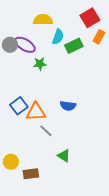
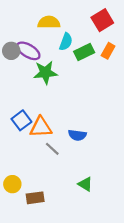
orange rectangle: (99, 37) -> (108, 51), moved
green star: (40, 64) -> (45, 72), size x1.5
blue semicircle: (68, 106) -> (77, 135), moved
green triangle: (64, 156) -> (85, 184), moved

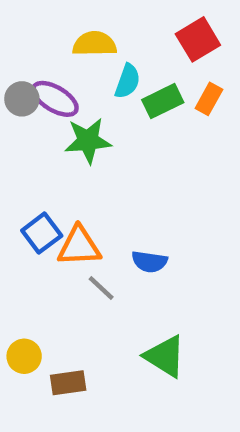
green triangle: (85, 184) -> (165, 356), size x1.5

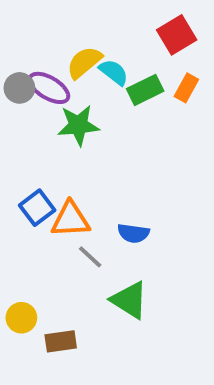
yellow semicircle: (95, 44) -> (84, 62), moved, turned -39
cyan semicircle: (128, 81) -> (114, 72), turned -72
green triangle: (165, 356) -> (129, 300), moved

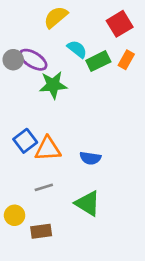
yellow semicircle: (84, 62) -> (56, 17), moved
gray line: (90, 257) -> (44, 187), moved, turned -60

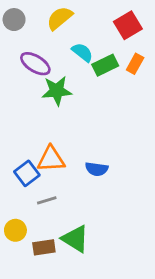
gray circle: (13, 60) -> (14, 20), moved
blue square: (25, 141) -> (27, 173), moved
green triangle: (88, 203) -> (75, 239), moved

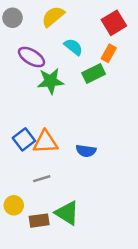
orange rectangle: (135, 64) -> (109, 53), moved
green rectangle: (105, 65) -> (94, 74), moved
blue square: (27, 173) -> (24, 139), moved

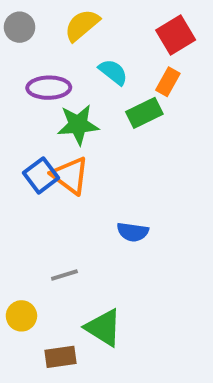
purple ellipse: (32, 57) -> (49, 88), turned -32
blue square: (24, 139) -> (41, 175), moved
orange triangle: (45, 142) -> (70, 175), moved, turned 40
brown rectangle: (39, 221) -> (60, 357), moved

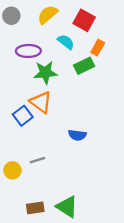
red square: (176, 35) -> (84, 20), moved, turned -30
blue square: (41, 175) -> (23, 116), moved
yellow circle: (21, 316) -> (12, 170), moved
green triangle: (103, 328) -> (67, 207), moved

